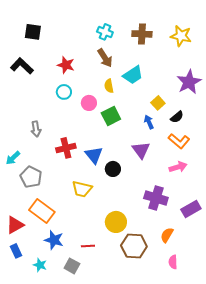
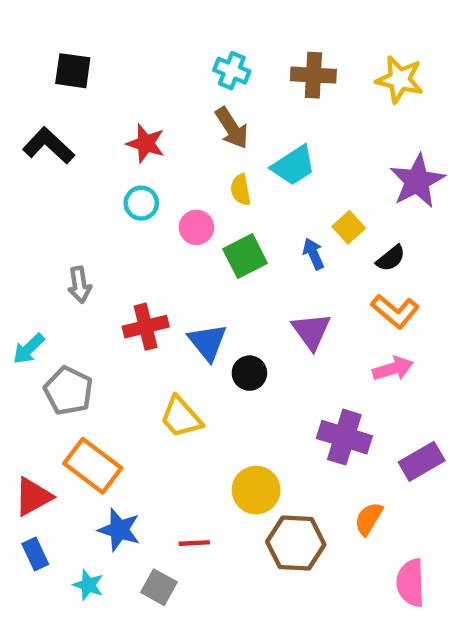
blue arrow: (149, 122) -> (313, 254), moved
yellow trapezoid: (82, 189) -> (181, 417), turned 35
pink semicircle: (173, 262) -> (411, 583), moved, size x1.5

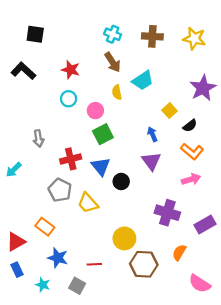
blue arrow: (313, 254) -> (152, 134), moved
green square: (245, 256) -> (103, 134), moved
gray pentagon: (68, 391) -> (60, 190), moved
orange rectangle: (93, 466) -> (45, 227), size x0.7
pink semicircle: (411, 583) -> (200, 284), turned -55

